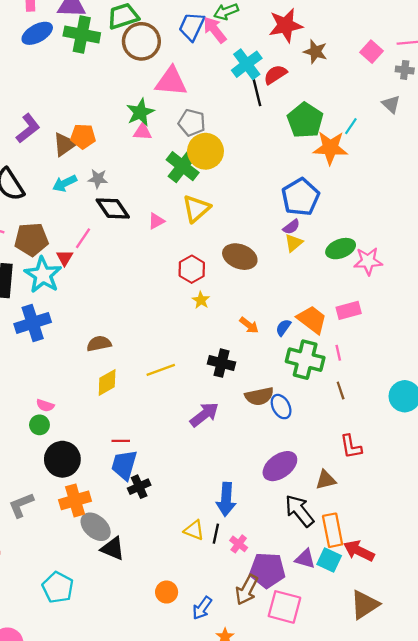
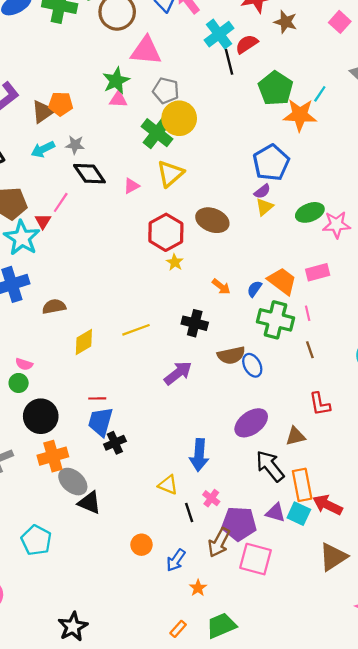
red hexagon: (192, 269) -> (166, 232), size x1.4
brown semicircle: (99, 344) -> (54, 307), moved
black line: (216, 534) -> (189, 513), moved, turned -30

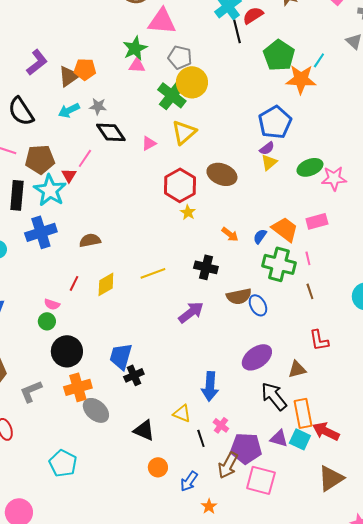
brown semicircle: (54, 307) -> (90, 240), moved
red line: (97, 398) -> (74, 283), moved, turned -63
black triangle: (89, 503) -> (144, 430), moved

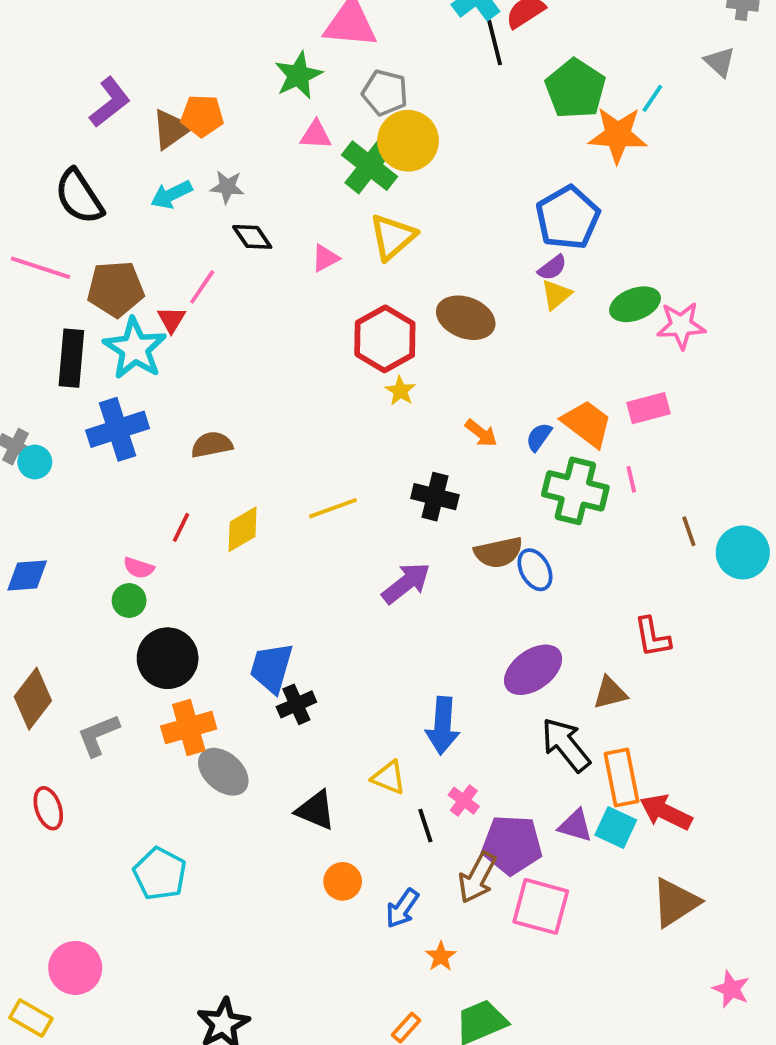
pink triangle: (137, 65) -> (316, 135), moved
black diamond: (111, 132) -> (252, 237), size x0.7
brown line: (310, 291) -> (689, 531), moved

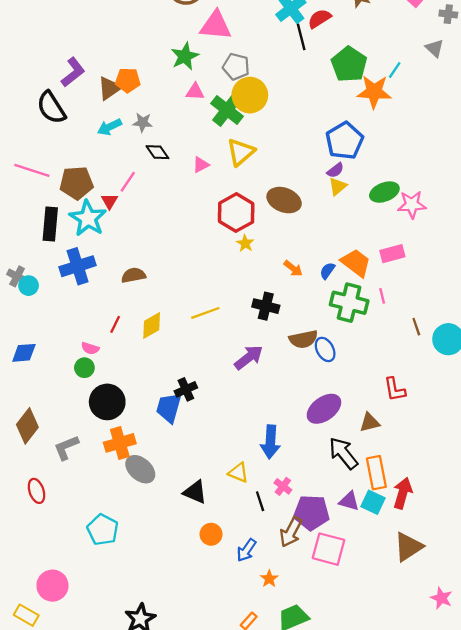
black semicircle: (79, 197) -> (51, 108), moved
black cross: (296, 704) -> (186, 389), moved
red arrow: (666, 812) -> (403, 493), turned 80

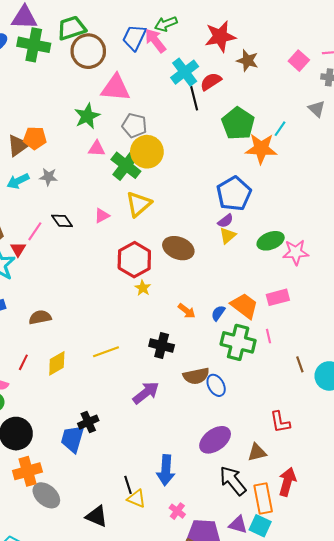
black diamond: (157, 152) -> (62, 221), moved
red arrow: (403, 493) -> (287, 482), moved
black line: (260, 501) -> (128, 485), moved

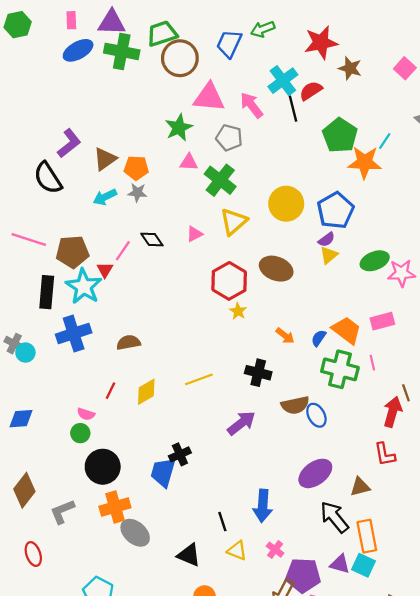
pink arrow: (155, 41) -> (252, 105), moved
orange pentagon: (35, 138) -> (136, 168), moved
yellow circle: (147, 152) -> (286, 204), moved
red arrow: (287, 482) -> (393, 412), moved
yellow triangle: (136, 499) -> (237, 551), moved

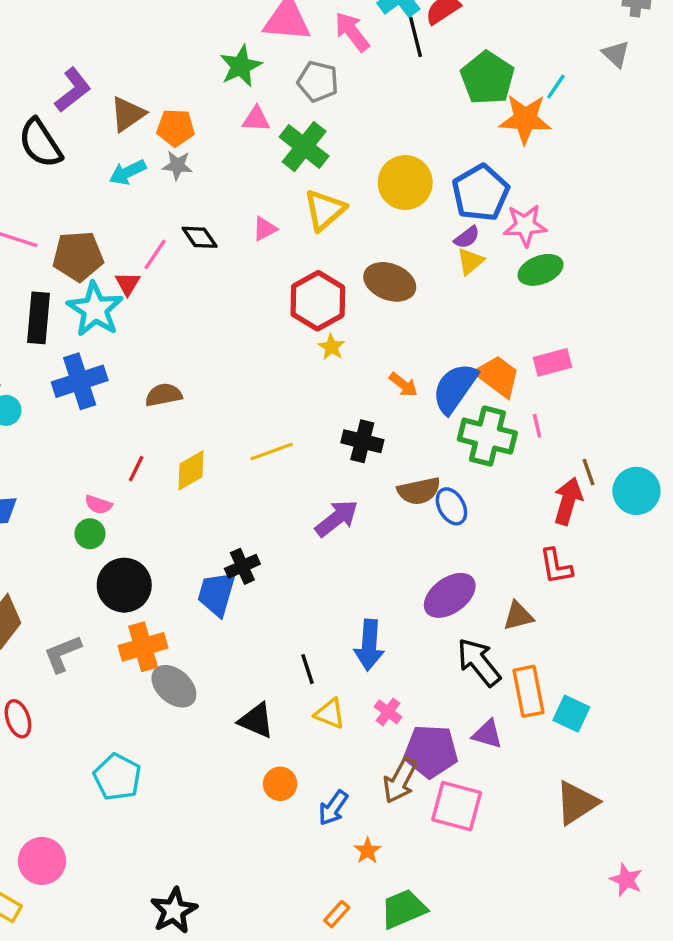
pink star: (401, 273) -> (525, 225), moved
blue semicircle: (319, 338) -> (455, 388), size x2.0
cyan square: (363, 565) -> (571, 714), moved

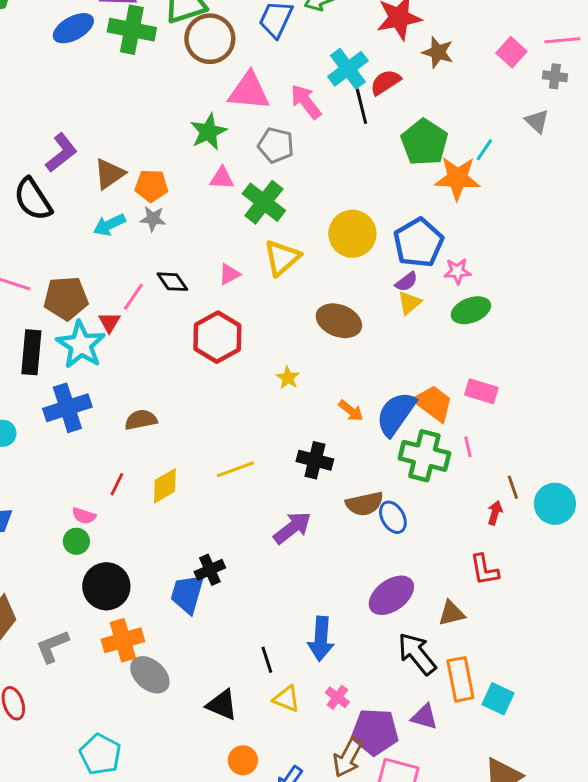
pink star: (525, 225) -> (457, 271), size x0.7
red hexagon: (318, 301) -> (217, 337), moved
pink rectangle: (553, 362) -> (481, 391), turned 32
red arrow: (568, 501) -> (495, 513), size x0.6

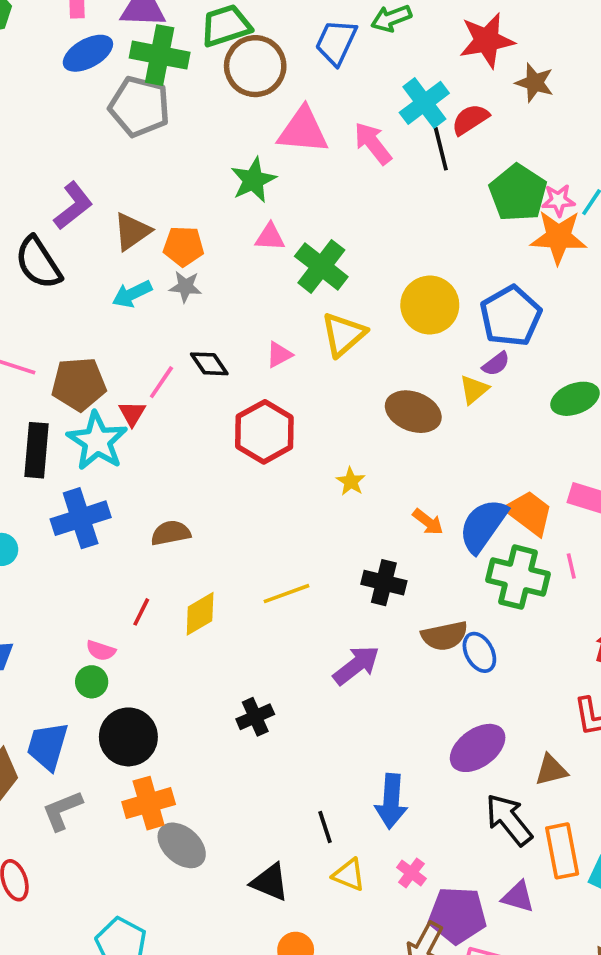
gray pentagon: (276, 145) -> (139, 107), moved, size x1.4
pink star: (457, 271) -> (558, 200), moved
yellow triangle: (409, 303) -> (474, 390), moved
blue trapezoid: (187, 594) -> (48, 746), moved

